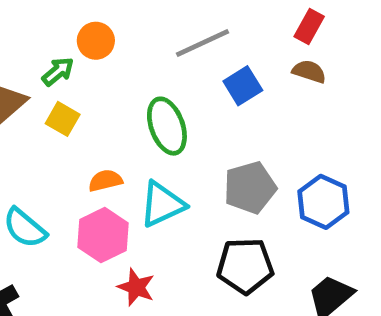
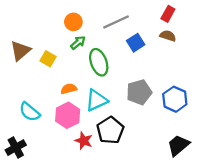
orange circle: (96, 41) -> (73, 22), moved
green arrow: (58, 72) -> (78, 43), moved
black pentagon: (245, 266) -> (110, 130), moved, turned -30

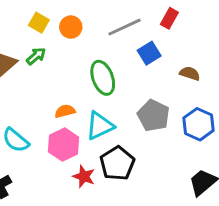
red rectangle: (168, 14) -> (169, 18), moved
brown semicircle: (168, 36) -> (190, 73), moved
green arrow: (78, 43) -> (36, 56), moved
yellow square: (48, 59) -> (39, 23), moved
gray pentagon: (139, 92) -> (153, 116), turned -30

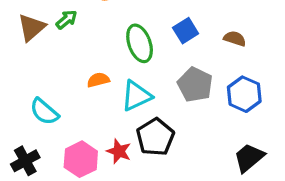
blue square: (149, 53) -> (186, 31), moved
pink hexagon: (64, 145) -> (81, 159), moved

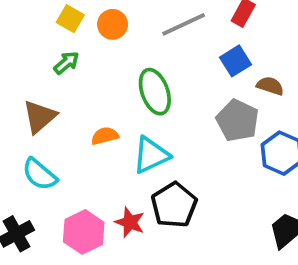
brown triangle: (32, 27) -> (40, 117), moved
blue square: (186, 31) -> (236, 61), moved
gray pentagon: (195, 85) -> (237, 120), moved

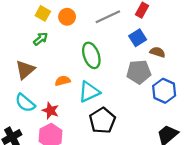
gray pentagon: (237, 120) -> (139, 72), turned -30
red star: (130, 222) -> (51, 111), moved

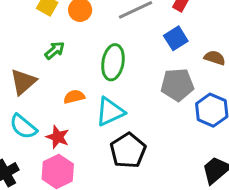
green arrow: (41, 39) -> (55, 50), moved
brown semicircle: (158, 52) -> (215, 58), moved
green ellipse: (91, 55) -> (113, 62), turned 30

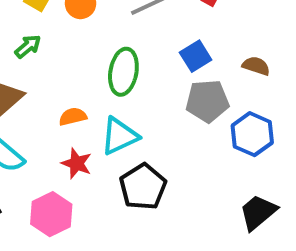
blue square: (176, 38) -> (196, 56), moved
green arrow: (55, 50) -> (28, 46), moved
red star: (58, 137) -> (77, 163), moved

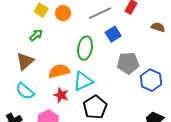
blue square: (196, 56) -> (113, 34), moved
brown semicircle: (256, 66) -> (158, 27), moved
orange semicircle: (73, 117) -> (59, 71), size x1.5

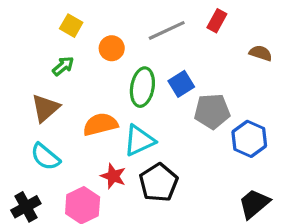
orange circle: (63, 13) -> (112, 48), moved
blue square: (113, 34) -> (181, 84), moved
red star: (61, 95) -> (113, 176), moved

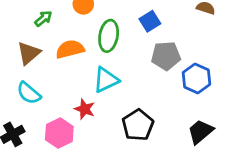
blue square: (181, 84) -> (150, 21), moved
orange semicircle: (100, 124) -> (70, 49), moved
black pentagon: (159, 183) -> (138, 125), moved

